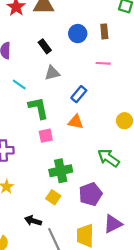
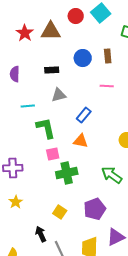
black rectangle: (45, 46) -> (52, 70), turned -56
cyan line: (19, 85) -> (28, 106), turned -40
green cross: (61, 171) -> (67, 173), moved
black arrow: (33, 221) -> (41, 234), turned 49

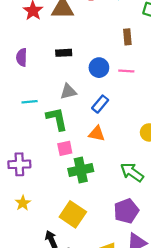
blue circle: (83, 58) -> (99, 68), moved
gray triangle: (59, 95) -> (68, 91), moved
cyan line: (28, 106) -> (30, 102), moved
purple pentagon: (95, 209) -> (126, 211), moved
yellow square: (60, 212) -> (73, 214), size x1.6

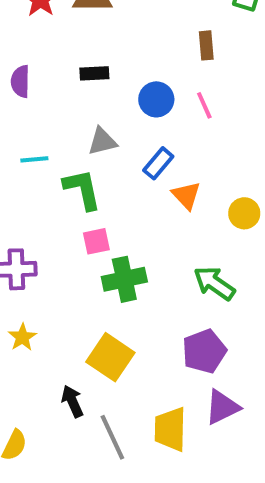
pink line: (126, 71) -> (204, 105), turned 63
orange triangle: (97, 134) -> (186, 195), moved, turned 36

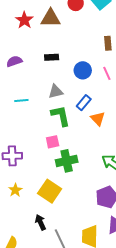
purple semicircle: (20, 81) -> (14, 61), turned 70
green L-shape: (82, 189) -> (61, 116), moved
yellow square: (110, 357) -> (50, 191), moved

